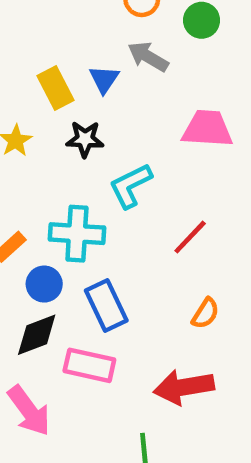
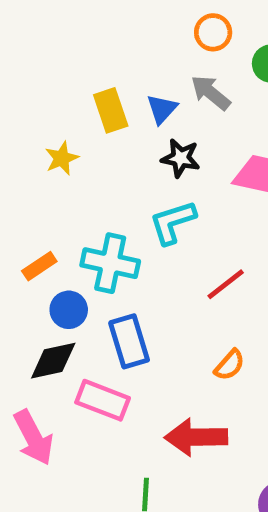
black star: (85, 139) -> (181, 158), moved

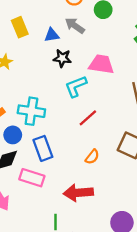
blue triangle: (162, 109) -> (52, 35), turned 42
yellow rectangle: (111, 110) -> (20, 27), moved
cyan L-shape: (173, 222) -> (76, 86), moved

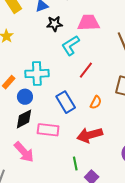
blue rectangle: (43, 148) -> (66, 102), moved

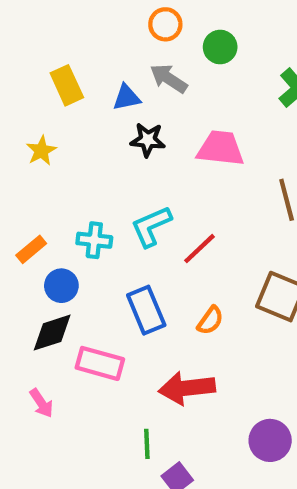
cyan L-shape: (71, 45) -> (151, 226), moved
cyan cross: (37, 74) -> (94, 240), size x0.7
pink arrow: (24, 152) -> (41, 403), size x0.6

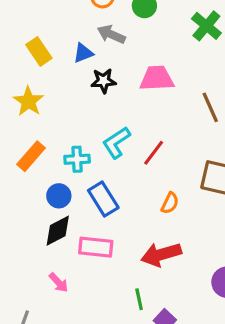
yellow star: (41, 151) -> (28, 101), size x1.4
orange rectangle: (31, 249) -> (31, 156), moved, size x1.4
blue rectangle: (146, 310) -> (103, 199), moved

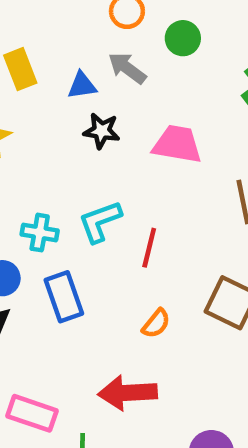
red line: (154, 153) -> (149, 248), turned -36
pink rectangle: (96, 247) -> (32, 413), moved

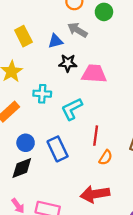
pink trapezoid: (177, 144) -> (94, 74), moved
cyan cross: (40, 233) -> (42, 94), moved
red line: (149, 248) -> (96, 136), moved

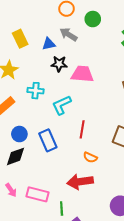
orange semicircle: (106, 158) -> (90, 157), moved, turned 80

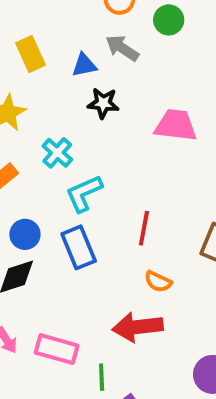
pink trapezoid: (82, 74) -> (176, 125), moved
cyan cross: (36, 91) -> (57, 153), turned 35
cyan L-shape: (62, 105) -> (84, 193), moved

